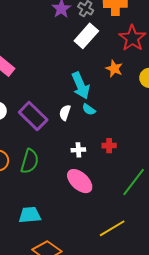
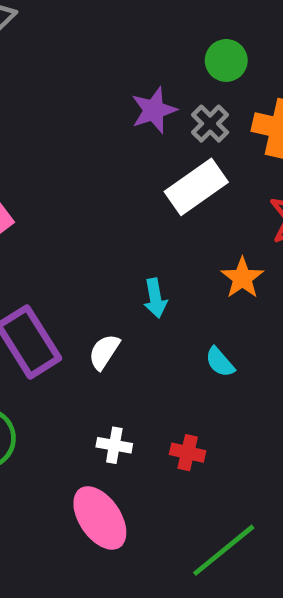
cyan arrow: (81, 86) -> (155, 298), size x0.6
cyan semicircle: (89, 110) -> (220, 362), moved

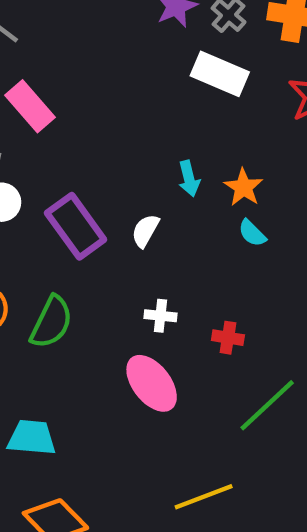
white rectangle: (196, 187) -> (220, 74), turned 62
orange star: (242, 278) -> (243, 187), moved
red cross: (188, 453) -> (228, 338), moved

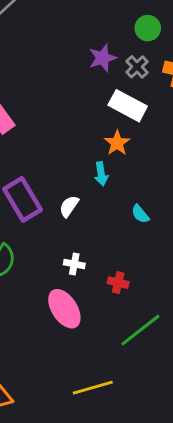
orange star: (243, 187) -> (117, 143), moved

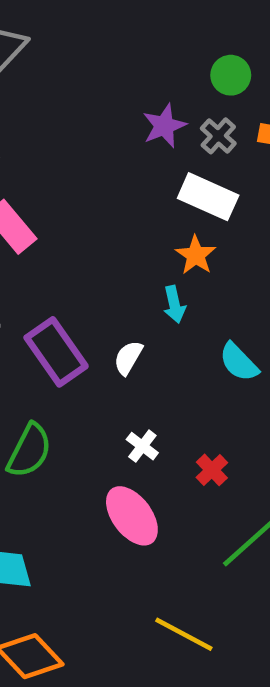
cyan semicircle: (140, 214) -> (239, 362), size x1.4
white cross: (74, 264) -> (142, 446), turned 30
red cross: (118, 283) -> (212, 470), turned 36
yellow line: (93, 388) -> (184, 634), turned 48

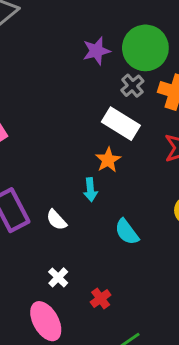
green circle: (231, 75) -> (145, 48), size x1.8
purple star: (164, 126) -> (96, 51), moved
white semicircle: (128, 358) -> (56, 220), turned -80

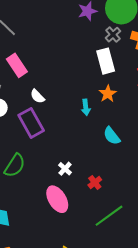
white rectangle: (121, 124) -> (106, 61), turned 45
orange star: (108, 160) -> (108, 94), moved
white semicircle: (56, 220) -> (37, 96), moved

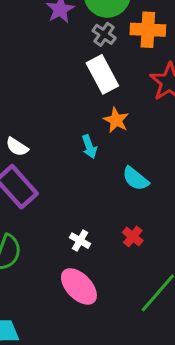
red cross: (95, 182) -> (133, 237), moved

